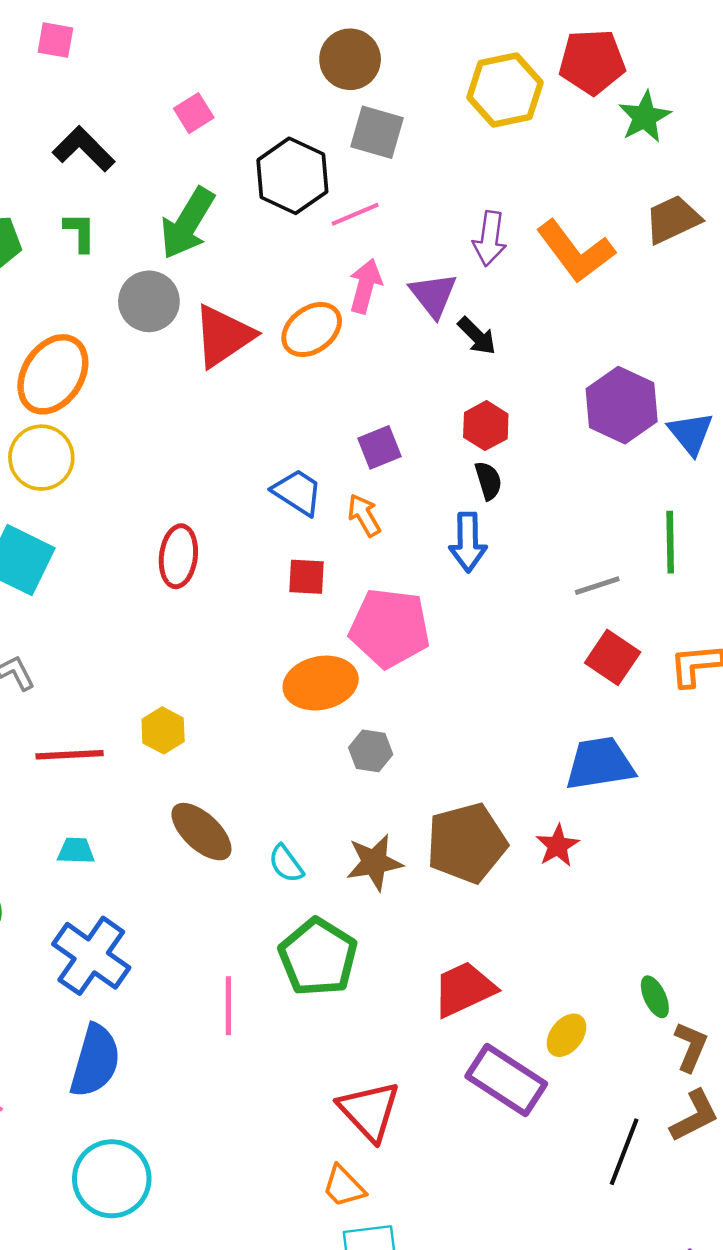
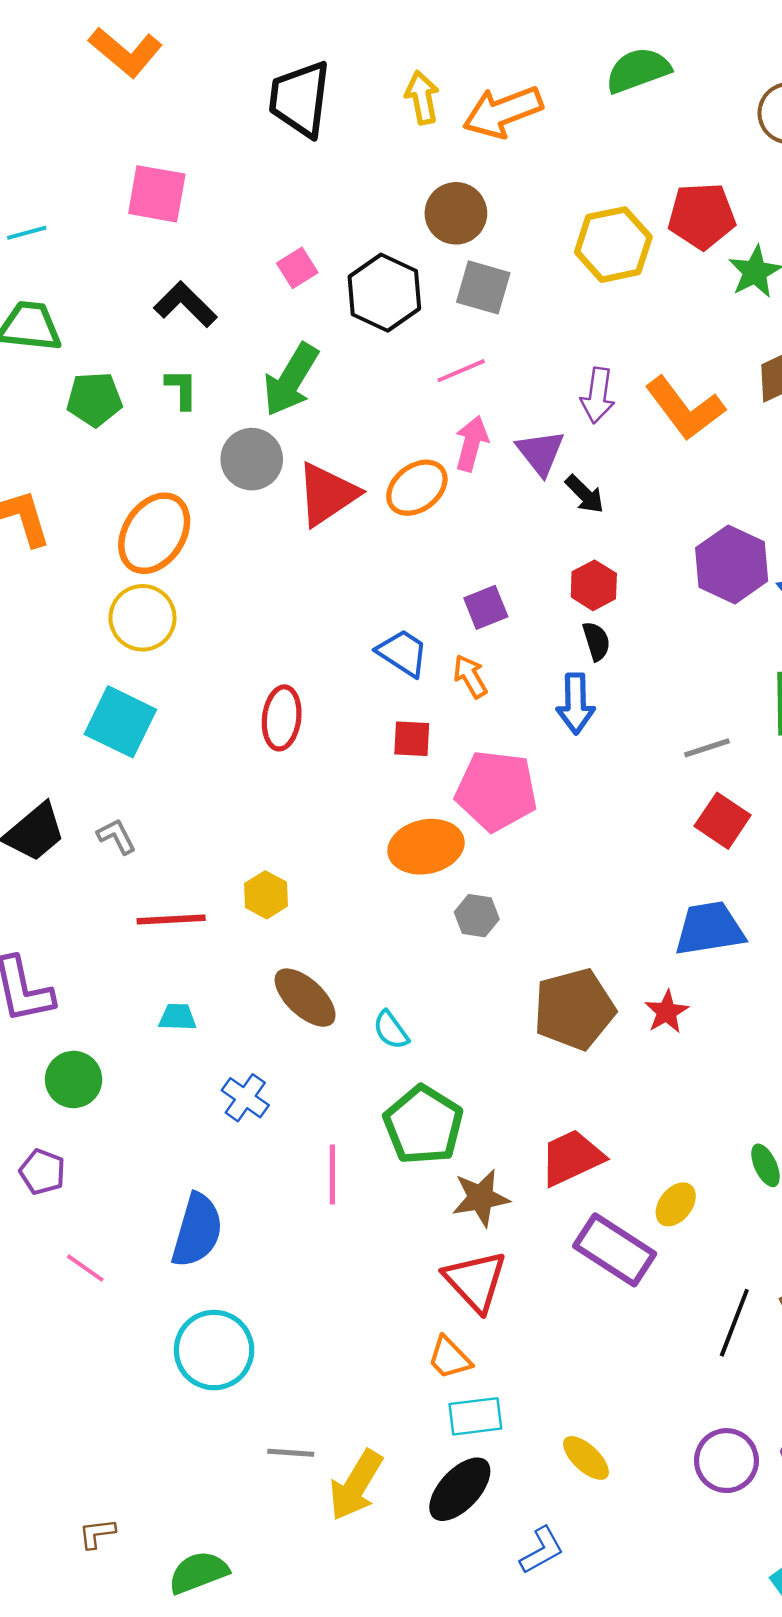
pink square: (55, 40) -> (157, 194), size x1.6
black hexagon: (292, 176) -> (384, 293), moved
brown star: (374, 862) -> (481, 1198), moved
blue cross: (91, 956) -> (245, 1098), moved, size x0.6

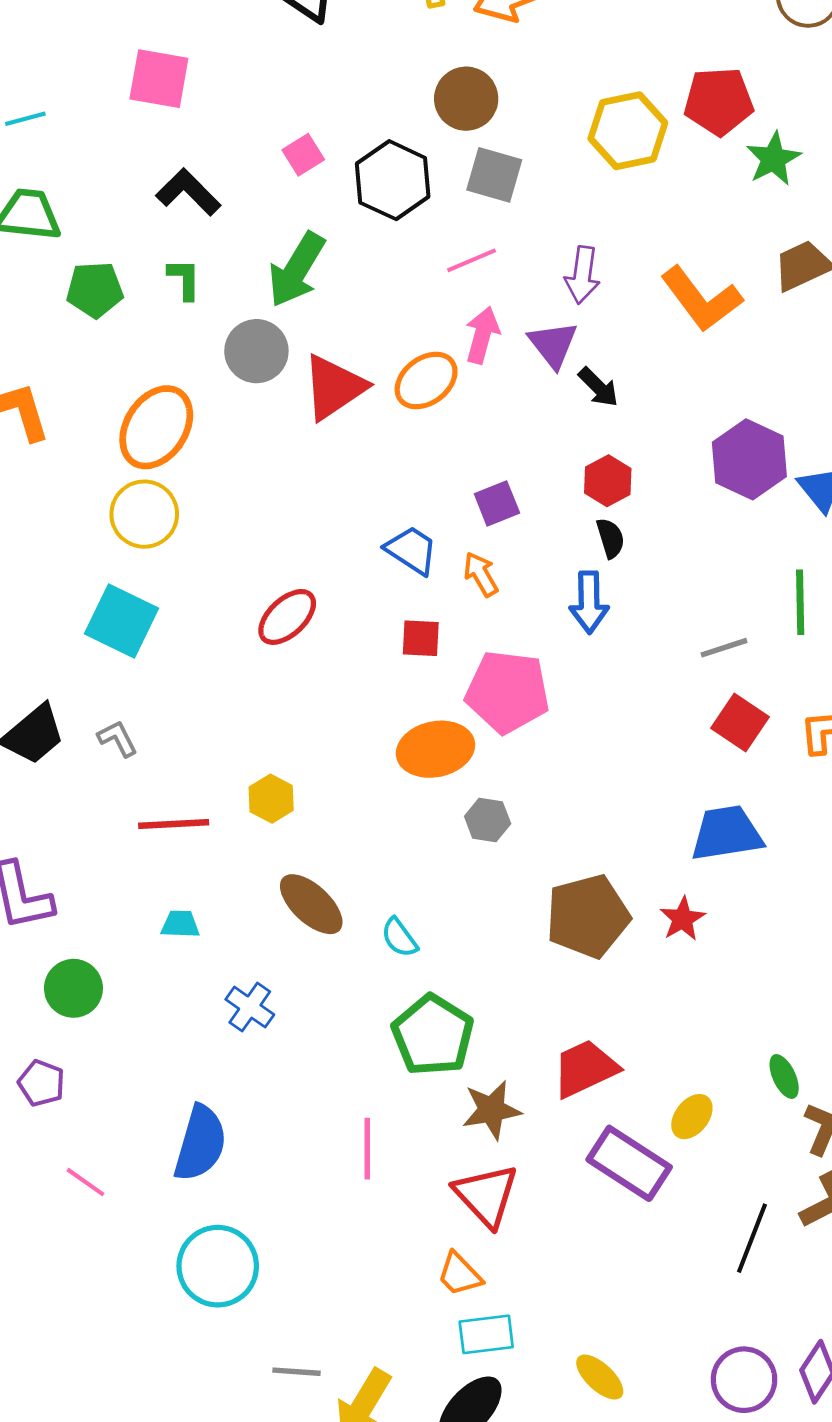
purple arrow: (598, 395) -> (582, 275), moved
red ellipse: (282, 718) -> (287, 617), turned 40
pink line: (332, 1174) -> (367, 1149), moved

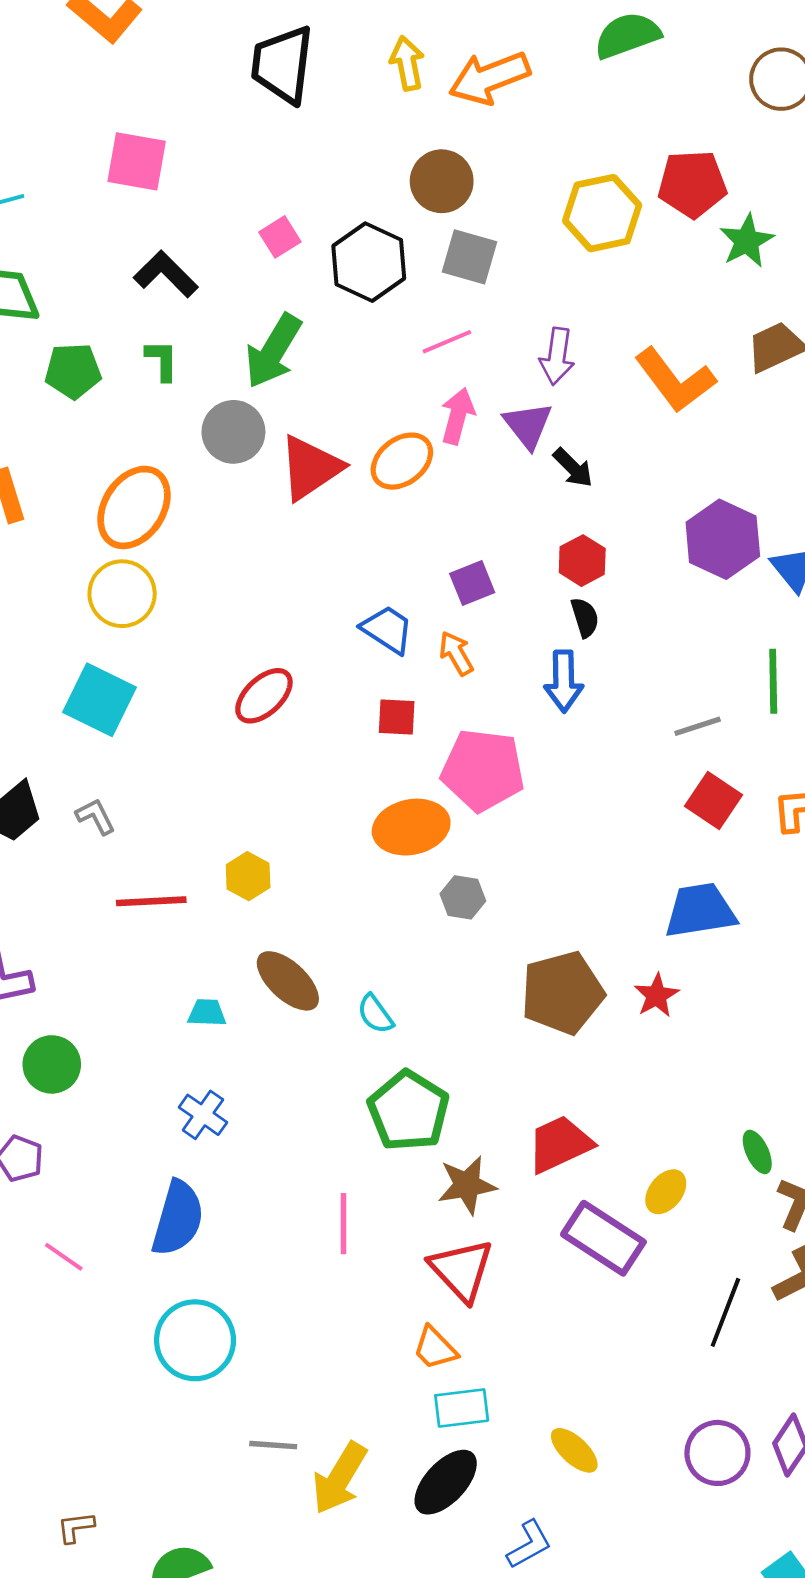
cyan trapezoid: (180, 924) -> (207, 1013), moved
blue cross: (250, 1007) -> (203, 1115), moved

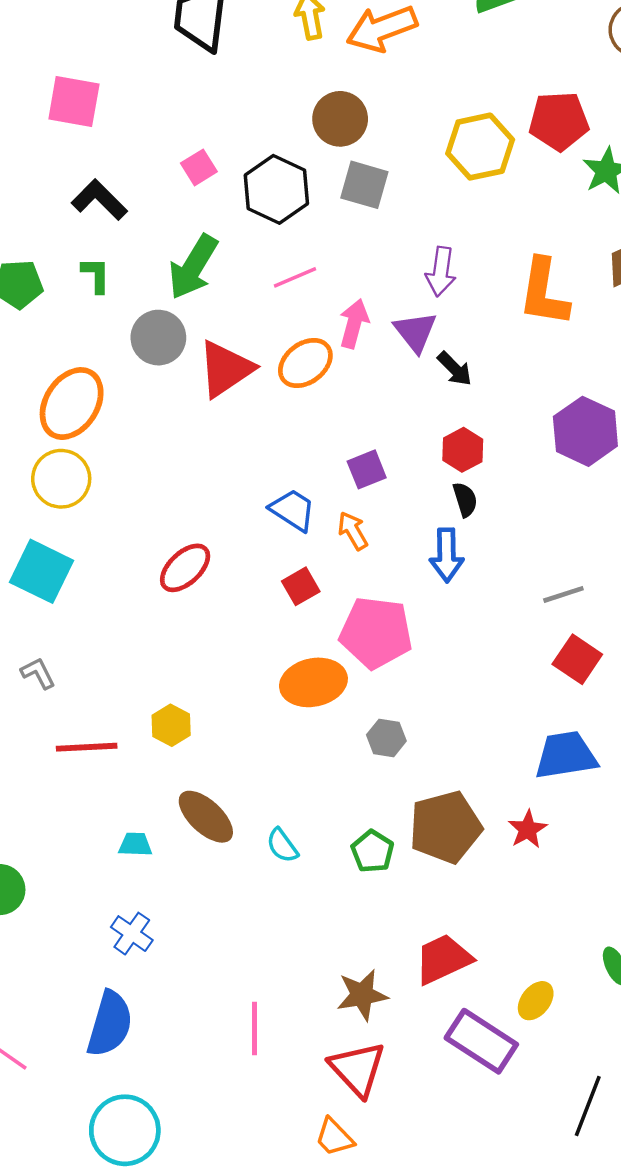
pink line: (447, 342) -> (295, 277), moved
orange L-shape: (675, 380) -> (544, 292), turned 46
red square: (397, 717) -> (301, 586), turned -33
gray hexagon: (463, 897) -> (386, 738), moved
green pentagon: (409, 1111) -> (372, 851), moved, size x0.6

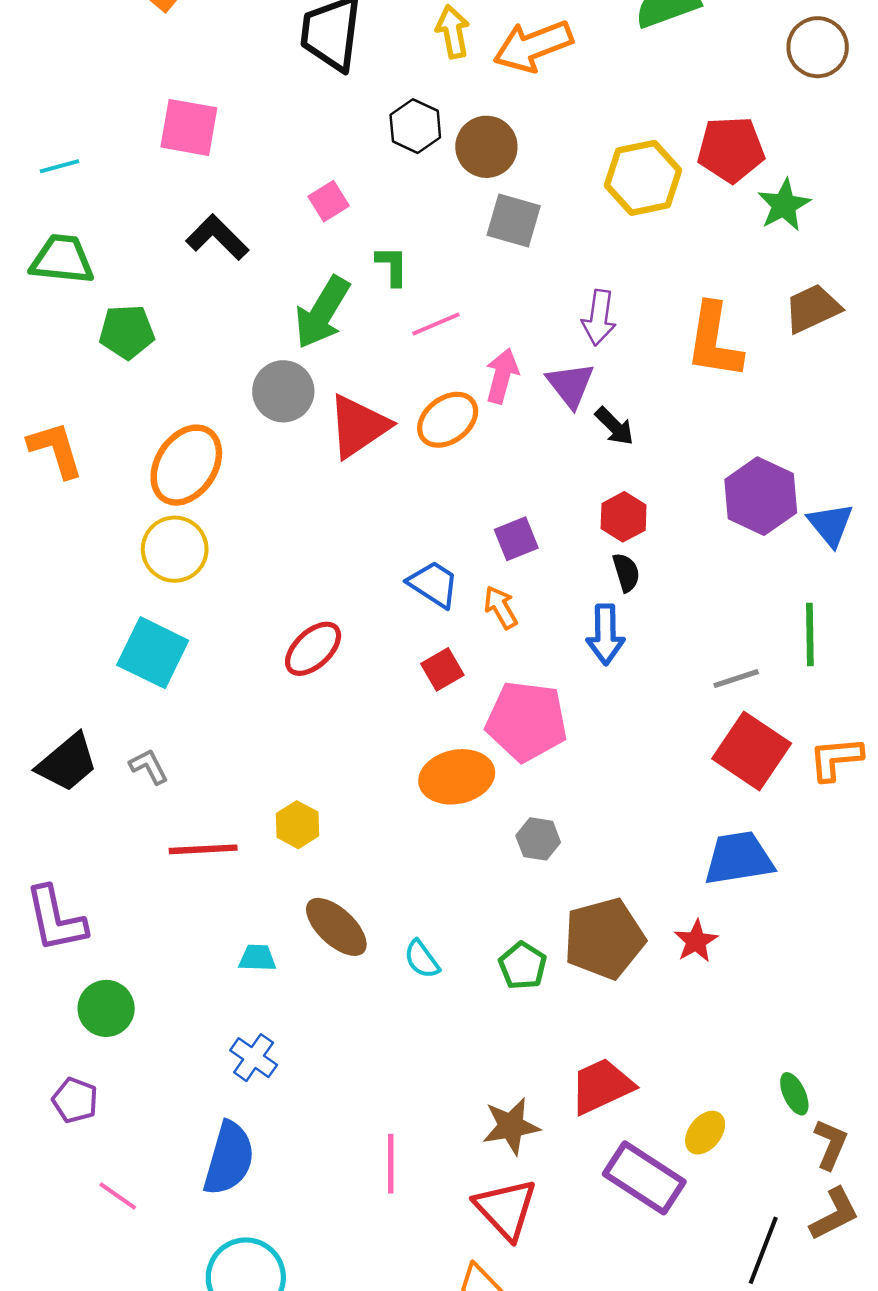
black hexagon: (276, 189) -> (415, 126), moved, size x0.7
green L-shape: (96, 275) -> (392, 266), moved
red square: (577, 659) -> (752, 751), size x1.4

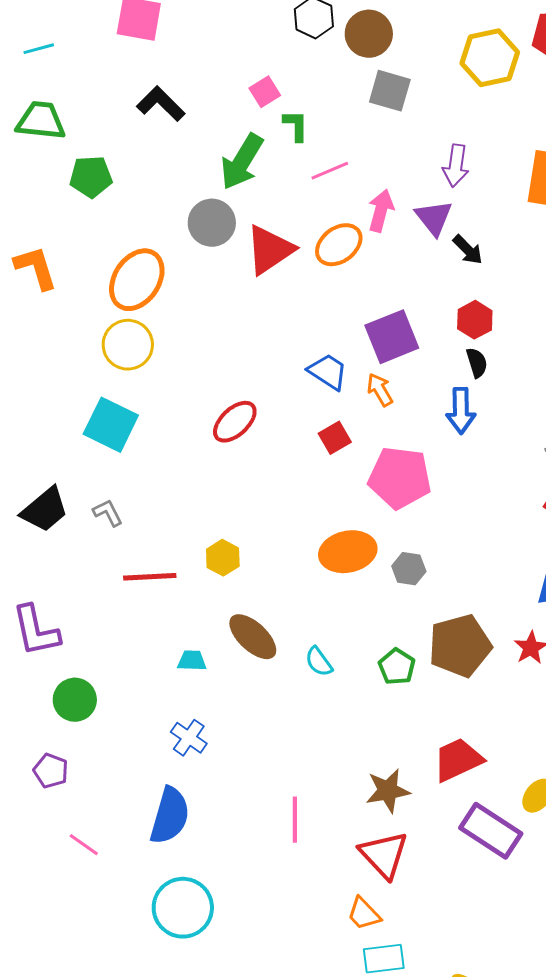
pink square: (329, 201) -> (265, 92), moved
purple square: (516, 539) -> (392, 337), size x1.6
orange ellipse: (457, 777) -> (348, 552), moved

